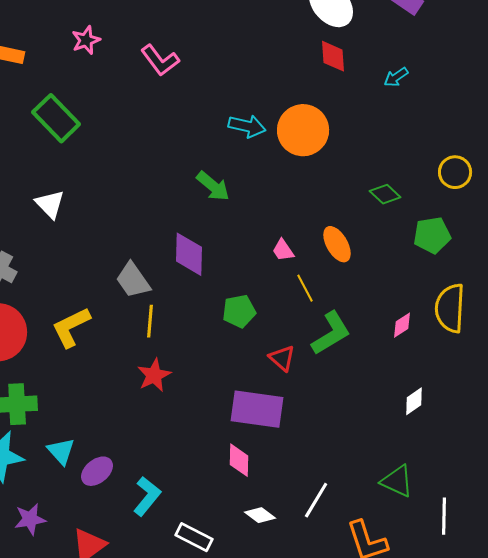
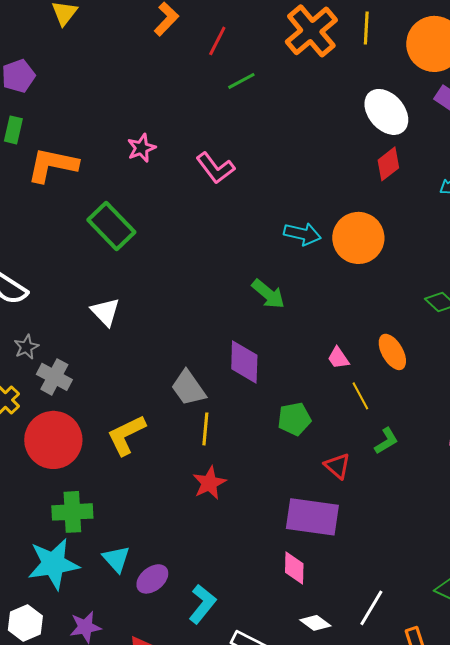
red diamond: (333, 56) -> (388, 164), turned 56
green L-shape: (331, 333) -> (386, 441), size x0.6

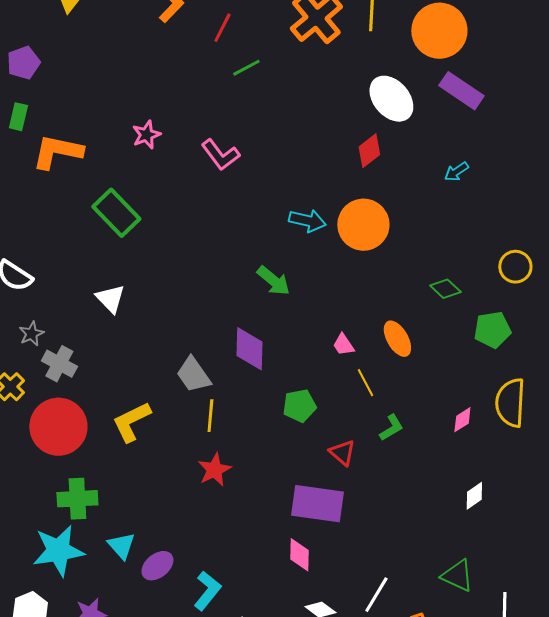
red diamond: (388, 164) -> (369, 151), moved

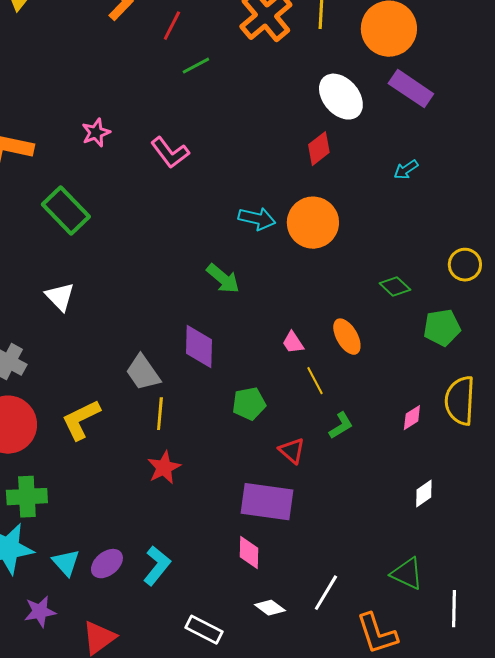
cyan triangle: (121, 546) -> (66, 563), moved
cyan L-shape: (207, 591) -> (157, 566), moved

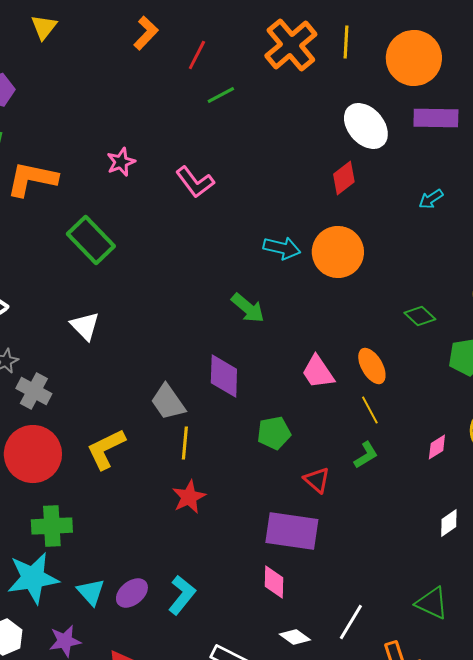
purple rectangle: (411, 89) -> (436, 118), turned -33
pink trapezoid: (293, 343) -> (318, 372), size x1.5
yellow line: (315, 381) -> (370, 410), moved

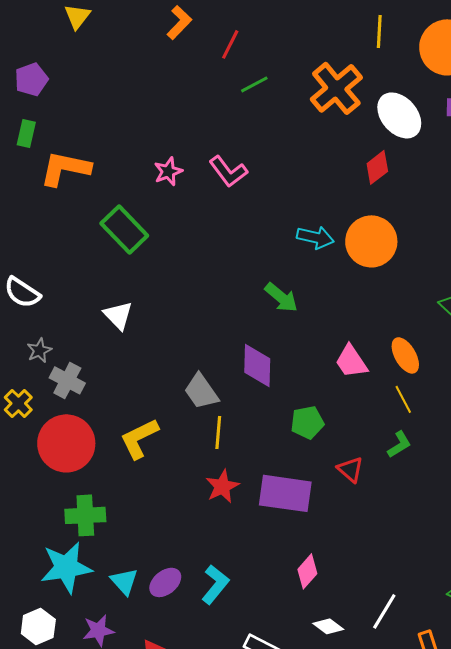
orange cross: (291, 45) -> (336, 88), moved
pink star: (121, 162) -> (168, 171), moved
purple rectangle: (292, 531) -> (285, 493), moved
pink diamond: (274, 582) -> (307, 571), turned 40

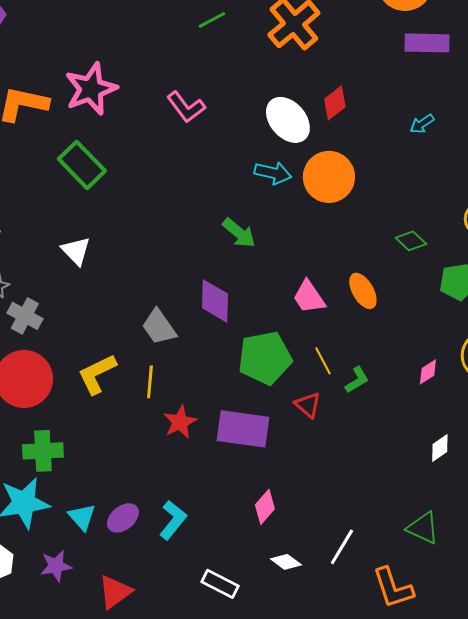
white ellipse: (399, 115) -> (288, 120), moved
pink star: (168, 171) -> (91, 89), moved, size x1.8
yellow line: (403, 399) -> (323, 361), moved
green pentagon: (307, 422) -> (265, 358), size x1.6
yellow line: (218, 432) -> (150, 382), moved

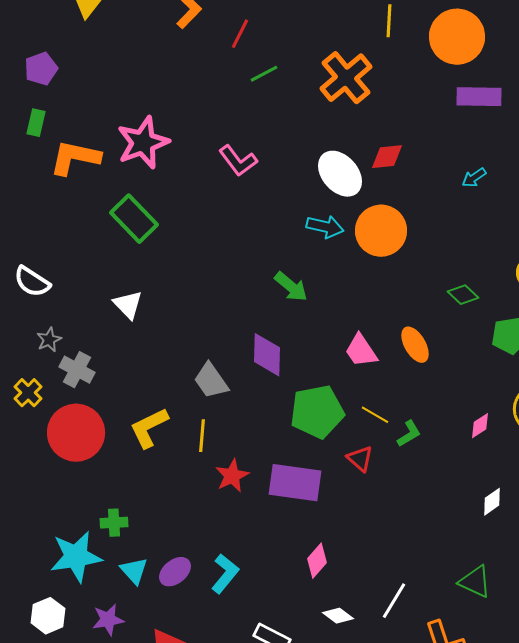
red diamond: (335, 103) -> (387, 157), turned 32
yellow line: (323, 361) -> (375, 415), turned -32
green cross: (43, 451) -> (114, 523), moved, size x0.7

